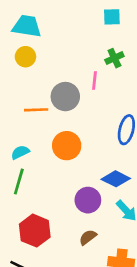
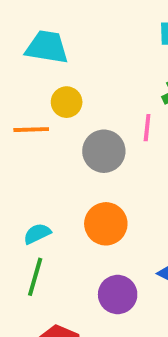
yellow circle: (25, 57) -> (67, 102), moved
orange line: (36, 110) -> (31, 130), moved
purple circle: (88, 200) -> (118, 295), moved

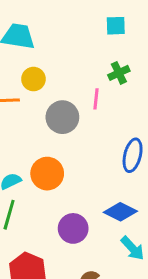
orange circle: (106, 224) -> (47, 174), moved

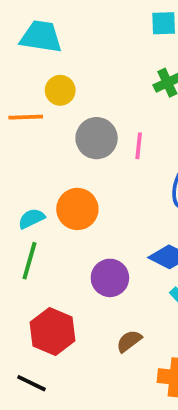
pink line: (96, 99) -> (139, 146), moved

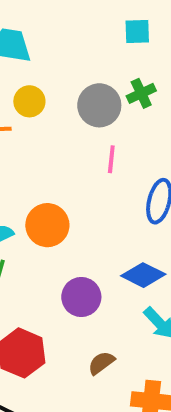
gray circle: (97, 138) -> (99, 105), moved

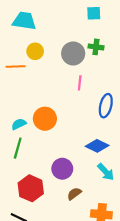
green cross: (141, 93) -> (96, 47), turned 32
purple circle: (81, 297) -> (62, 169), moved

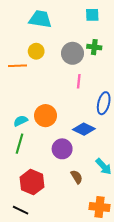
cyan trapezoid: (24, 21) -> (40, 19), moved
blue diamond: (97, 146) -> (84, 129), moved
purple circle: (62, 169) -> (62, 149), moved
brown semicircle: (74, 194) -> (77, 177), moved, turned 96

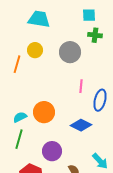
green cross: (94, 47) -> (95, 35), moved
orange line: (17, 66) -> (17, 64), turned -72
pink line: (79, 81) -> (81, 86), moved
purple circle: (62, 149) -> (52, 151), moved

